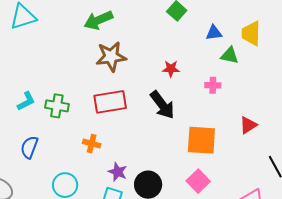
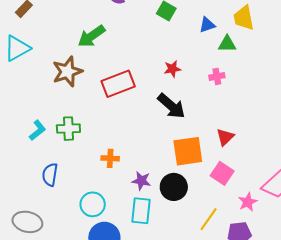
brown star: (111, 57) -> (67, 72), moved
red rectangle: (110, 102) -> (118, 84), moved
red triangle: (248, 125) -> (225, 137), moved
orange square: (201, 140) -> (188, 151), moved

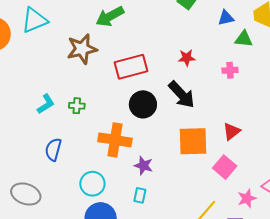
green cross: (68, 129) -> (77, 106), size x0.7
orange cross: (110, 158) -> (115, 140), size x1.8
black circle: (174, 187) -> (143, 104), moved
cyan rectangle: (141, 211) -> (140, 195), size x0.6

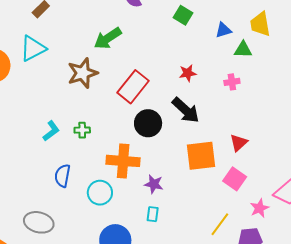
red rectangle: (131, 67) -> (133, 87), turned -32
cyan circle: (92, 184) -> (100, 193), moved

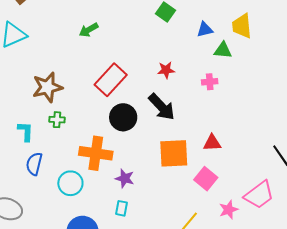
green arrow: (108, 38) -> (89, 30), size x0.7
brown star: (83, 73) -> (47, 87), moved
cyan L-shape: (51, 131) -> (26, 131), moved, turned -55
red triangle: (239, 143) -> (212, 143), turned 36

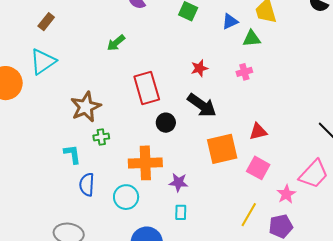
red rectangle: (111, 80) -> (147, 88), turned -48
black circle: (123, 117) -> (166, 123), size x0.7

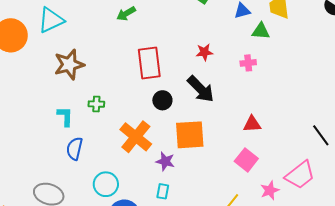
brown star: (86, 107) -> (69, 64), moved
orange square: (222, 149) -> (190, 135), moved
orange cross: (145, 163) -> (136, 137), turned 32
cyan circle: (126, 197) -> (106, 184), moved

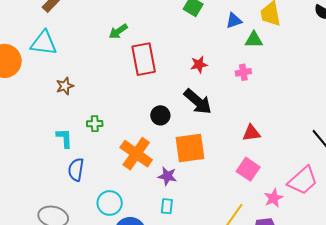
cyan triangle: (51, 20) -> (44, 43), turned 36
red rectangle: (149, 63) -> (144, 59), moved
brown star: (69, 64) -> (65, 86), size x0.6

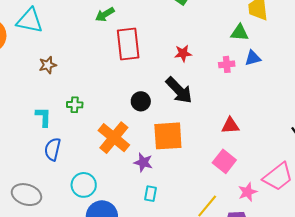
blue triangle: (234, 21) -> (253, 58), moved
cyan rectangle: (167, 206) -> (151, 194), moved

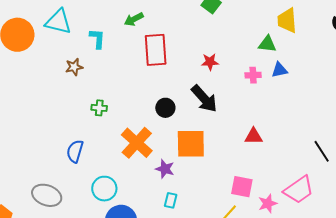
cyan L-shape: (43, 117) -> (97, 39), moved
pink square: (224, 161) -> (242, 187), moved, turned -30

